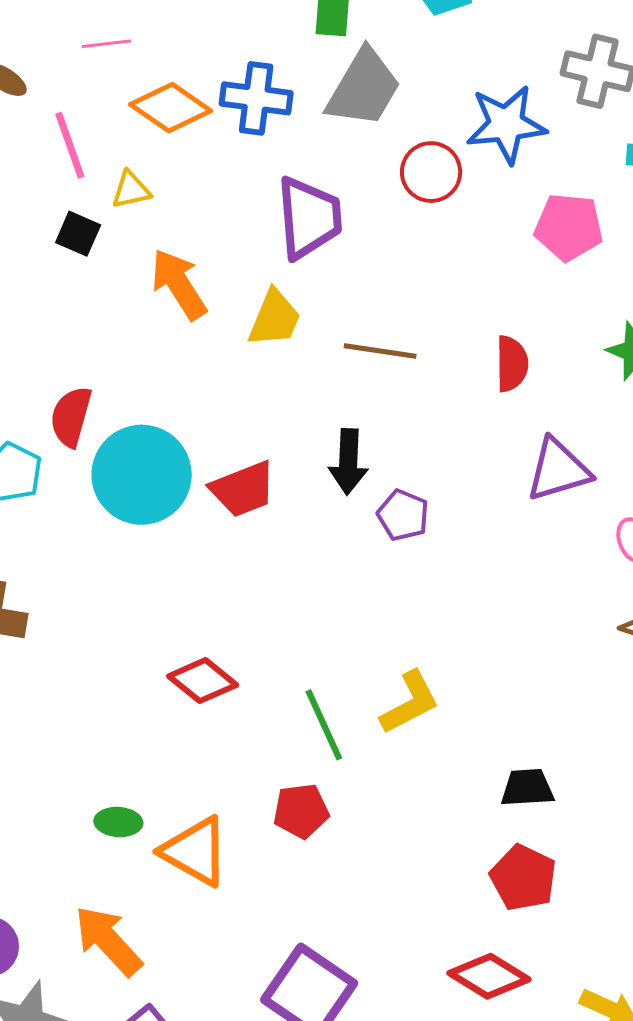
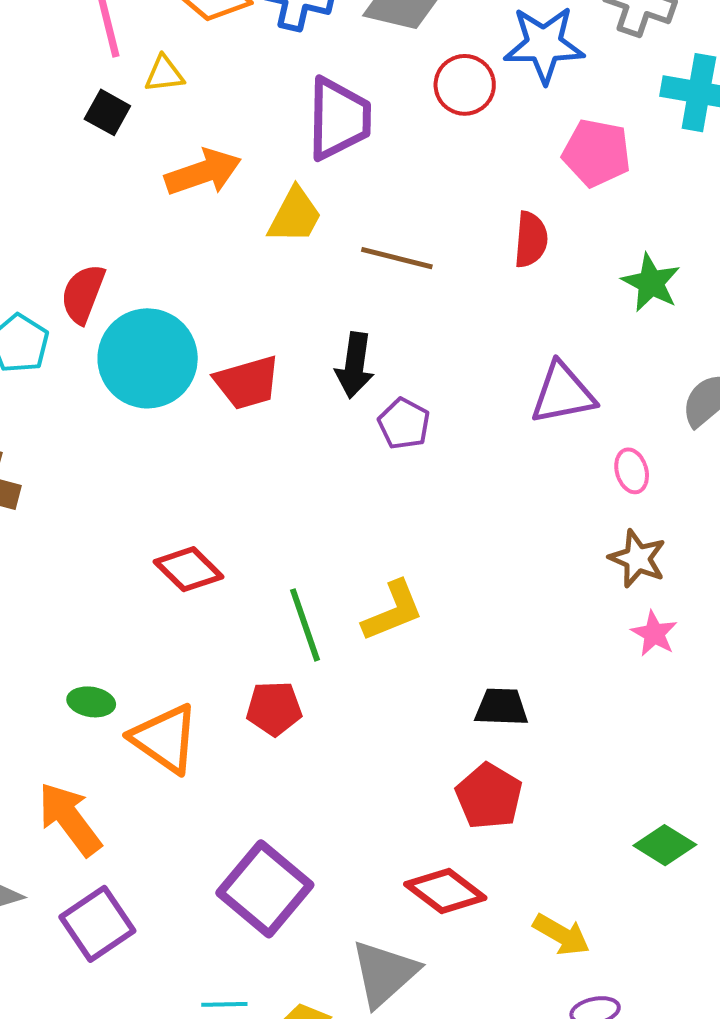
orange arrow: (179, 284) -> (203, 172), turned 98
red semicircle: (512, 364) -> (531, 240), moved

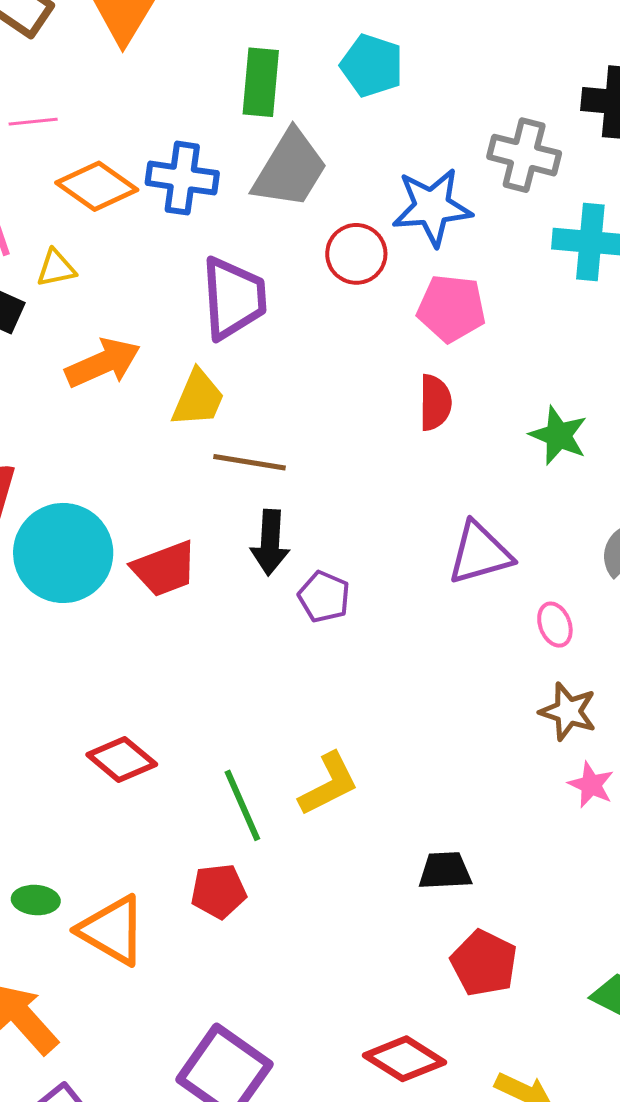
pink pentagon: (597, 153) -> (451, 308), moved
brown line: (397, 258) -> (250, 462), moved
red pentagon: (489, 796) -> (484, 963), moved

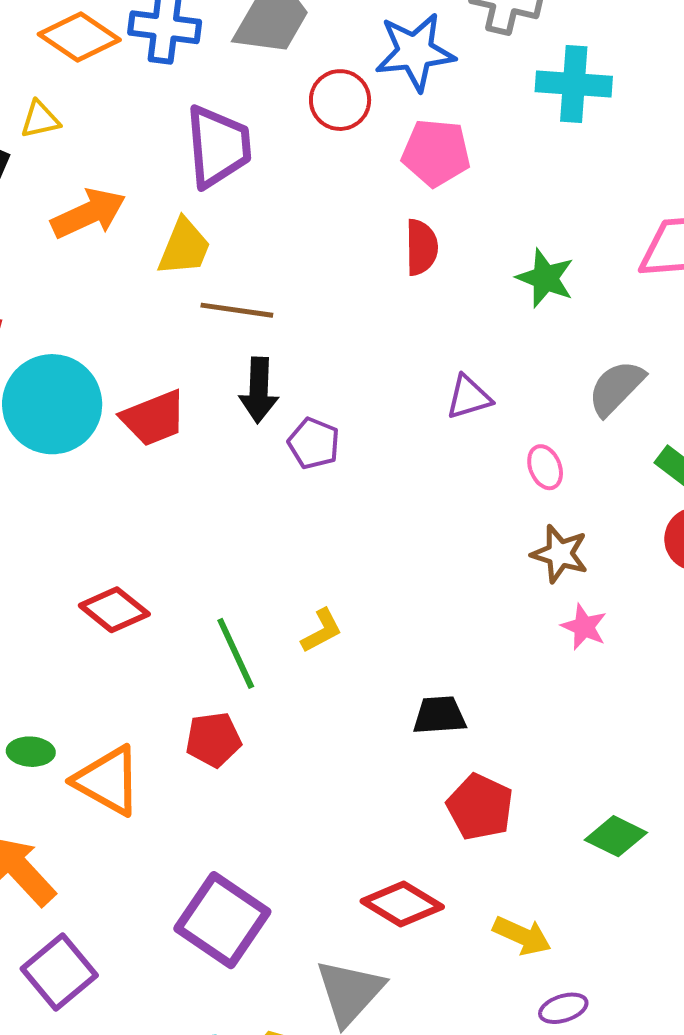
purple triangle: (480, 553) -> (469, 397), size x0.7
yellow L-shape: (329, 784) -> (322, 631), size x0.7

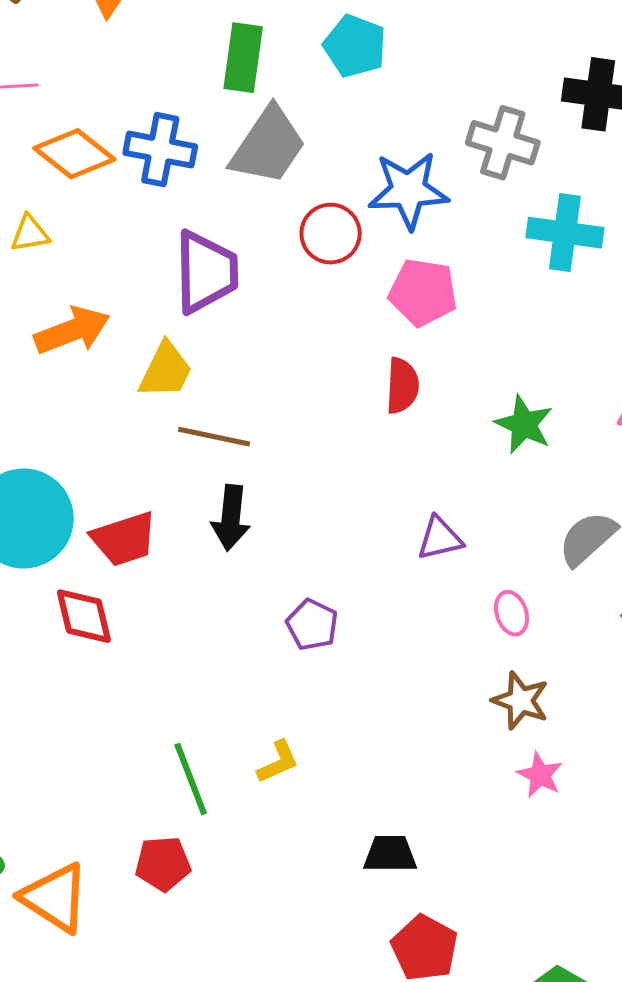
purple pentagon: (314, 443) -> (312, 625), moved
red diamond: (114, 610) -> (84, 616), moved, turned 34

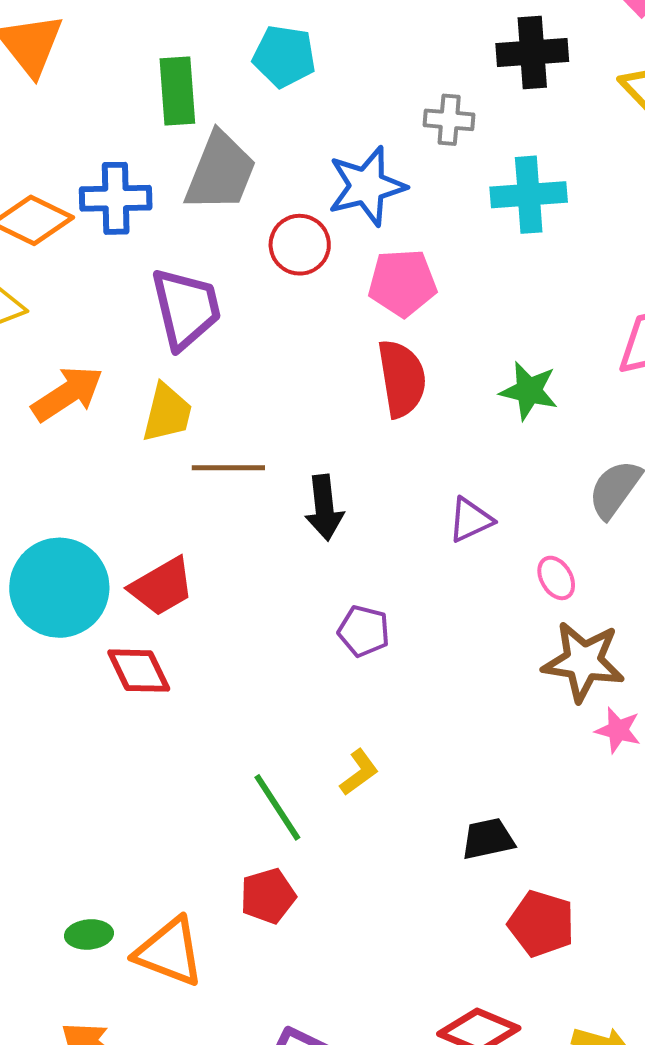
gray cross: (503, 143) -> (449, 120), size x0.7
red semicircle: (402, 386) -> (402, 378), size x1.4
black arrow: (231, 518) -> (324, 508), moved
brown star: (521, 701) -> (583, 661), size x1.4

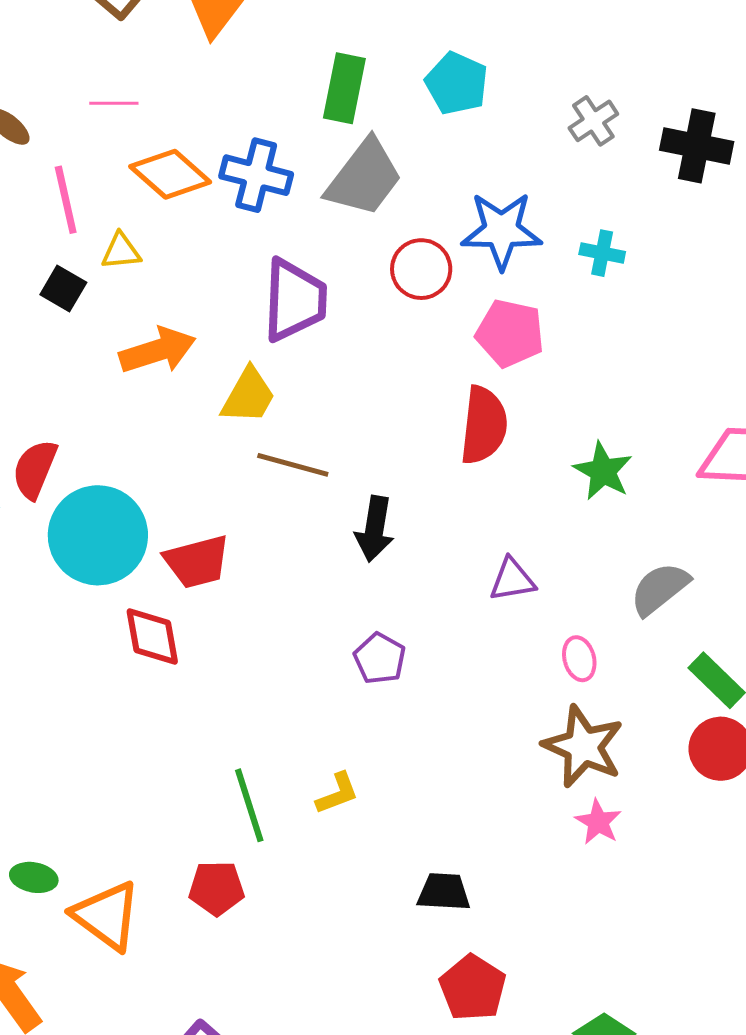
gray cross: (449, 120) -> (593, 121), moved, turned 36
cyan cross: (529, 195) -> (602, 253), moved, size x0.6

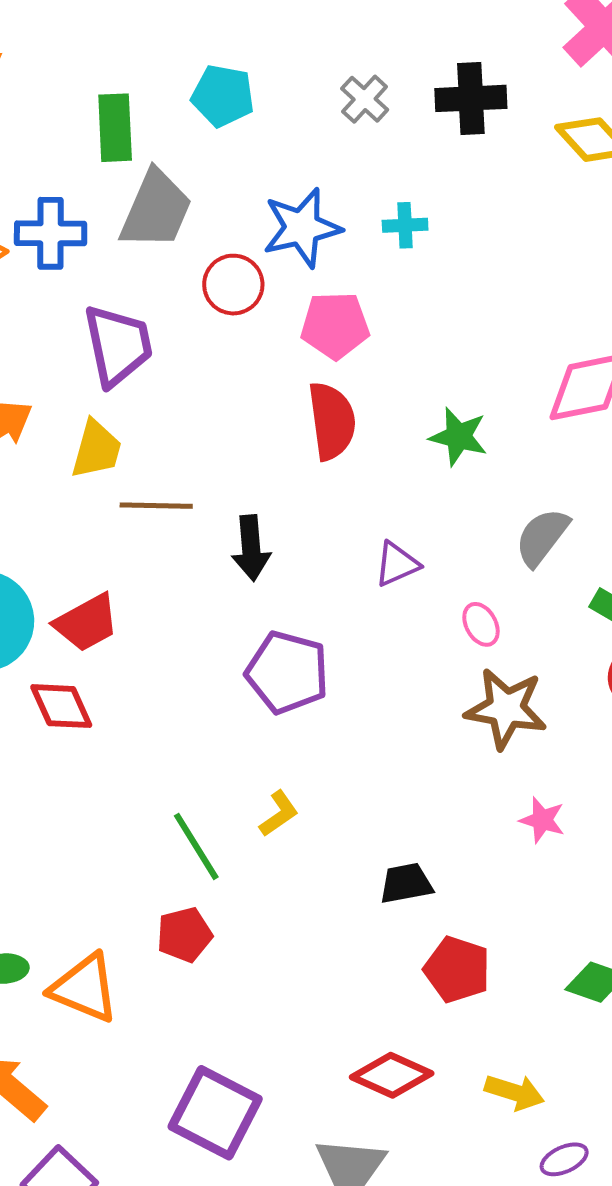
purple pentagon: (380, 658) -> (287, 672), size x1.6
pink star: (598, 822) -> (542, 820), moved

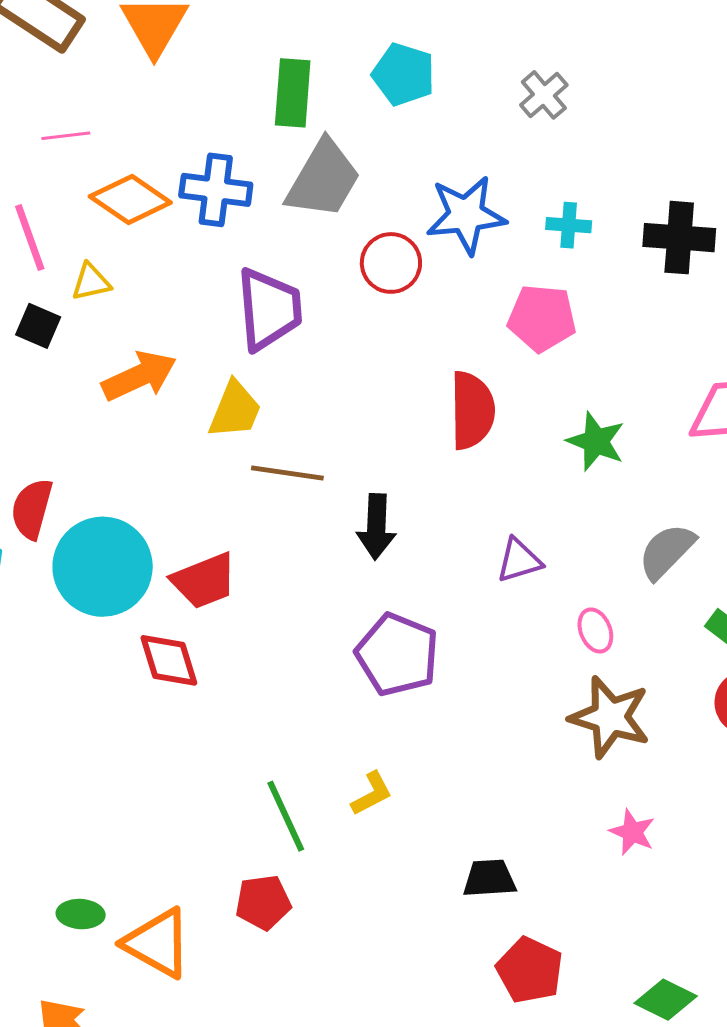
black cross: (471, 98) -> (679, 238), moved
pink pentagon: (335, 325) -> (542, 318), moved

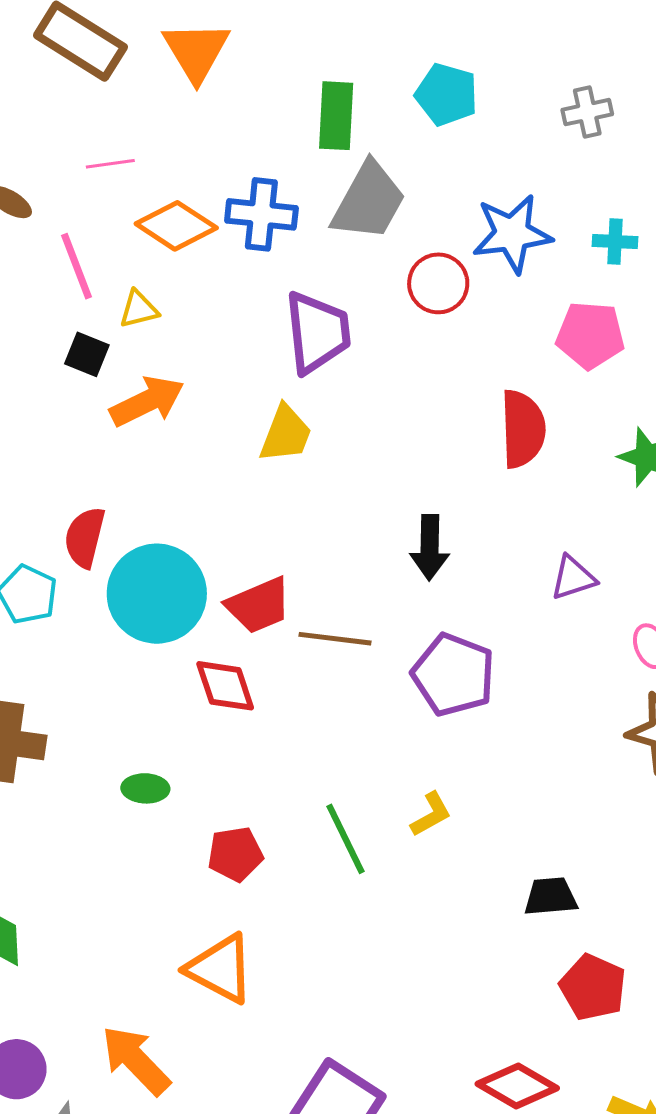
gray cross: (544, 95) -> (587, 112), turned 30
orange arrow: (139, 376) -> (147, 401), moved
brown line: (287, 473) -> (335, 639), moved
red pentagon: (263, 902) -> (235, 854), moved
green ellipse: (81, 914) -> (145, 788), moved

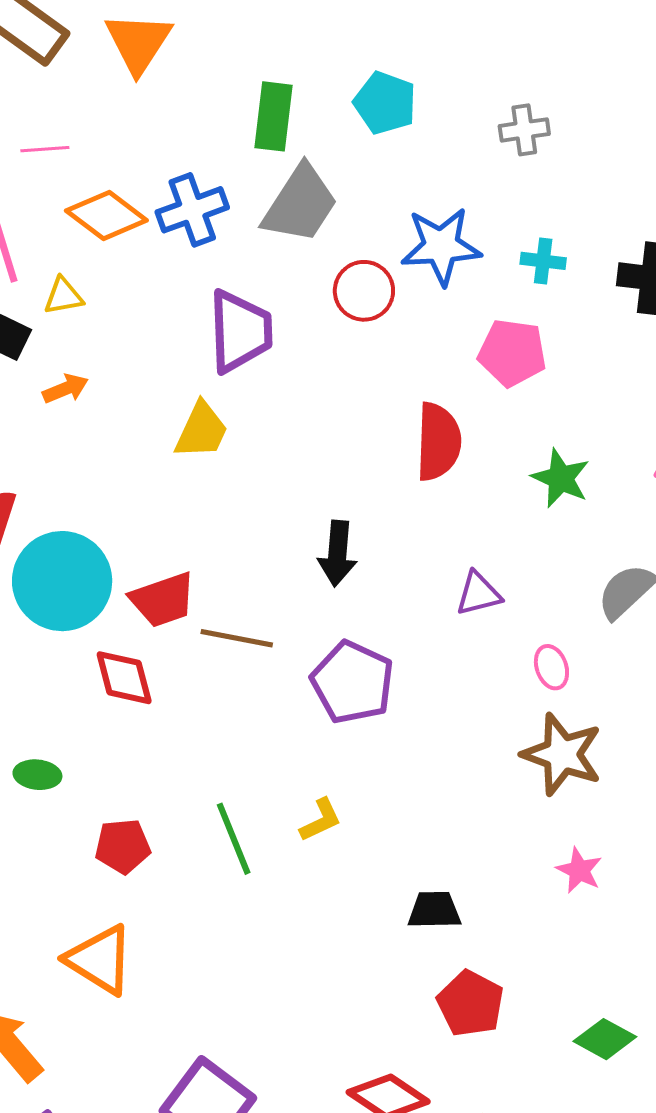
blue cross: (261, 214) -> (192, 210), turned -30
orange arrow: (147, 401) -> (65, 389), size x0.6

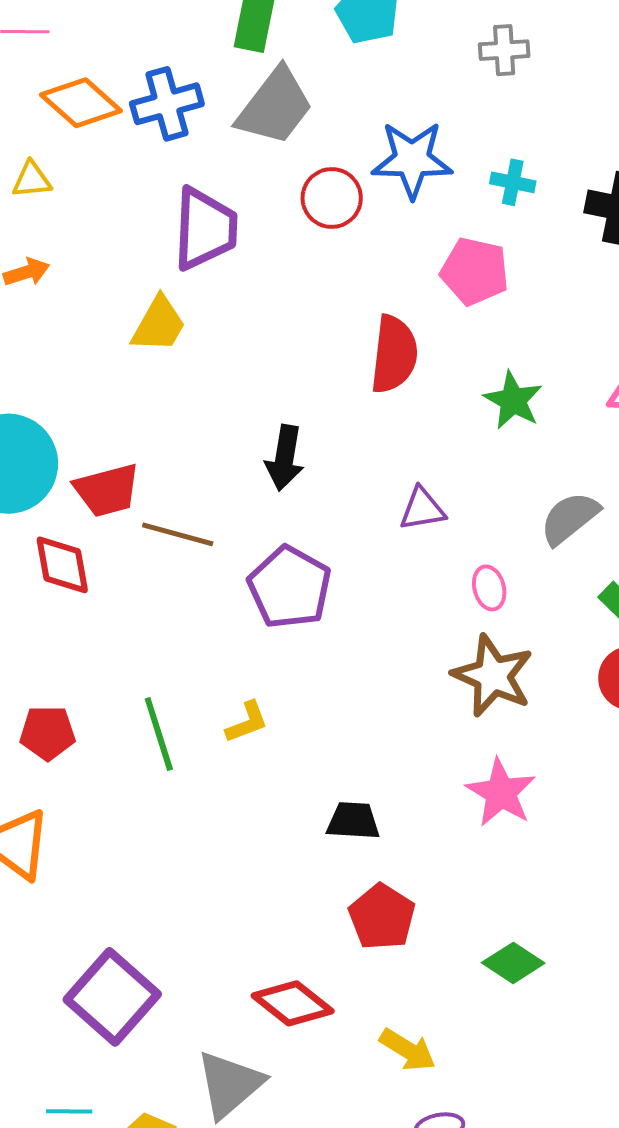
pink star: (579, 870) -> (501, 793), size x1.5

